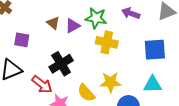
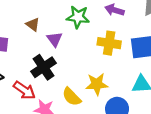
purple triangle: (73, 26) -> (55, 39), moved, turned -35
yellow cross: (107, 42) -> (109, 43), moved

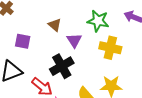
yellow cross: (109, 43) -> (110, 48), moved

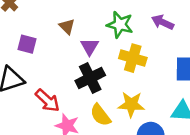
black cross: (62, 66) -> (90, 78), moved

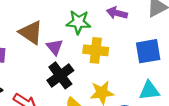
brown triangle: (67, 26) -> (31, 32), size x1.6

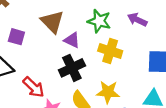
purple triangle: (55, 47) -> (72, 40), turned -36

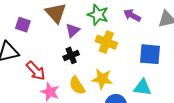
purple triangle: (72, 40) -> (73, 30), turned 49
black cross: (72, 68) -> (71, 55), size x0.7

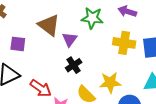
yellow cross: (106, 42) -> (124, 43), moved

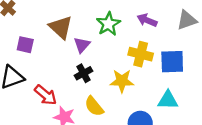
green star: (92, 18) -> (108, 24), turned 30
yellow star: (110, 82) -> (122, 81), moved

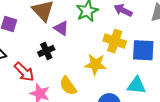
purple triangle: (82, 45) -> (61, 28), turned -42
black cross: (84, 73) -> (46, 51), moved

